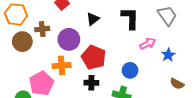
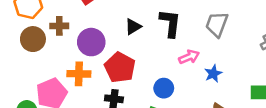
gray trapezoid: (167, 15) -> (217, 24), turned -130
black triangle: (93, 19) -> (133, 27), moved

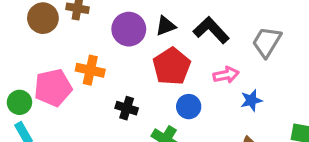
black L-shape: (170, 23) -> (211, 30), turned -60
purple circle: (91, 42) -> (129, 29), moved
red pentagon: (120, 67) -> (172, 66), moved

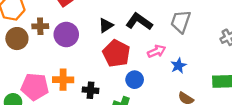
purple circle: (129, 29) -> (66, 34), moved
orange cross: (90, 70) -> (63, 80), moved
pink pentagon: (53, 88) -> (35, 87), turned 30

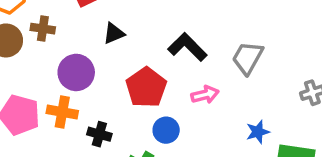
black triangle: (106, 25) -> (114, 33), moved
purple circle: (66, 34) -> (76, 72), moved
blue star: (178, 66) -> (258, 132), moved

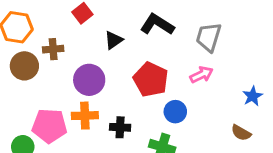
black L-shape: (187, 47) -> (157, 24), moved
gray trapezoid: (248, 58) -> (209, 37), moved

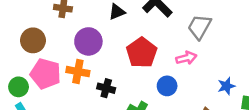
brown circle: (24, 66) -> (33, 40), moved
blue circle: (175, 112) -> (167, 86), moved

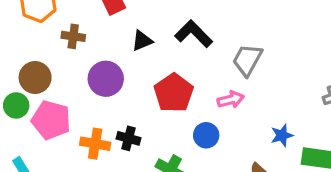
orange cross: (78, 72) -> (95, 144), moved
green circle: (19, 87) -> (16, 105), moved

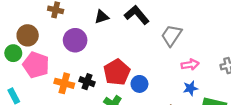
red pentagon: (174, 93) -> (117, 72), moved
pink arrow: (231, 100) -> (190, 65), moved

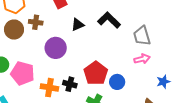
brown circle: (28, 35) -> (14, 30), moved
gray trapezoid: (171, 36) -> (142, 36), turned -45
pink arrow: (190, 65) -> (142, 59), moved

